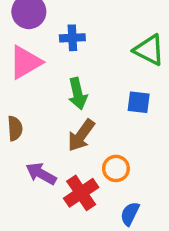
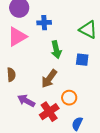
green arrow: (78, 94) -> (56, 50), moved

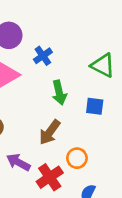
blue cross: (44, 23) -> (43, 56), turned -32

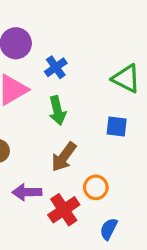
green arrow: (59, 93) -> (57, 111), moved
purple arrow: (18, 162) -> (27, 192), turned -30

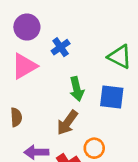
green arrow: (57, 111) -> (77, 89), moved
blue square: (117, 127) -> (112, 97), size x1.4

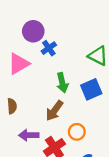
purple circle: (27, 27) -> (33, 31), moved
blue square: (112, 97) -> (91, 89), turned -30

